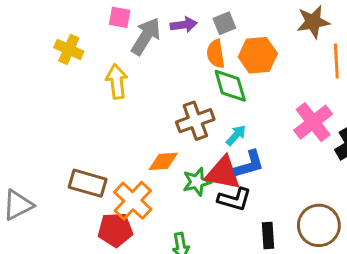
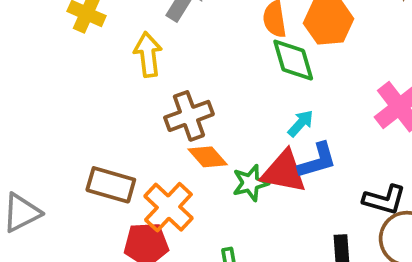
brown cross: (195, 121) -> (189, 116), moved
orange diamond: (163, 161) -> (208, 157), turned 52
black L-shape: (235, 199) -> (384, 200), moved

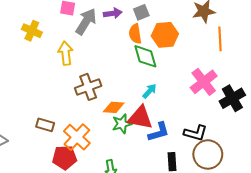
orange diamond: (208, 157) -> (114, 107), moved, turned -45
blue L-shape: (317, 161) -> (159, 132), moved
brown rectangle: (111, 185) -> (45, 125), size x0.7

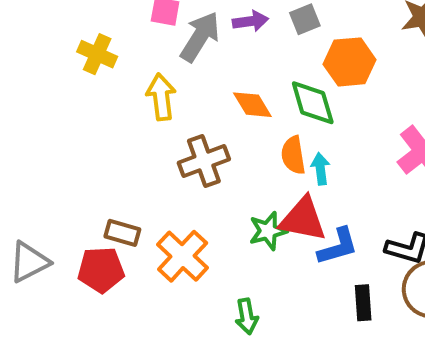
orange semicircle: (135, 34) -> (293, 155), moved
cyan arrow: (149, 91) -> (320, 169), turned -49
orange diamond: (114, 107) -> (252, 105), moved, turned 55
red pentagon: (65, 158) -> (101, 270), moved

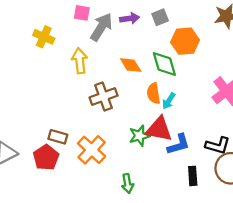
cyan arrow: (320, 169) -> (169, 101), turned -140
red pentagon: (101, 270) -> (46, 157), turned -30

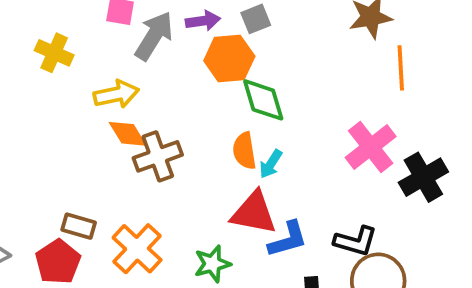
orange hexagon: (185, 41) -> (229, 58), moved
yellow arrow: (80, 61) -> (116, 94), turned 85
orange diamond: (131, 65) -> (128, 134), moved
green star: (139, 136) -> (212, 264), moved

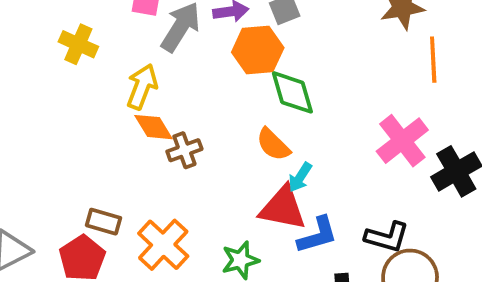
yellow arrow: (116, 94) -> (142, 87), turned -57
orange semicircle: (244, 151) -> (273, 144), turned -36
brown cross: (158, 156) -> (184, 150), size x0.7
cyan arrow: (271, 164) -> (300, 177), moved

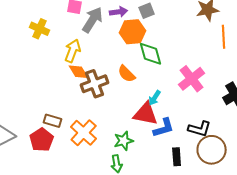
pink cross: (402, 141) -> (192, 79), moved
orange semicircle: (273, 144) -> (127, 74), moved
brown cross: (184, 150) -> (95, 84), size x1.5

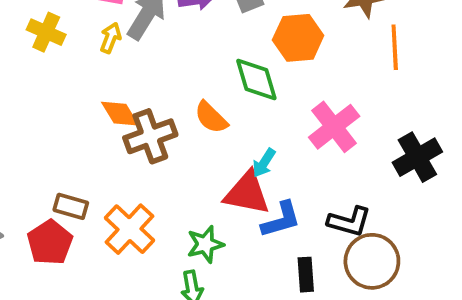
orange hexagon: (133, 32) -> (298, 38), moved
yellow arrow: (73, 51) -> (111, 38), moved, size x0.7

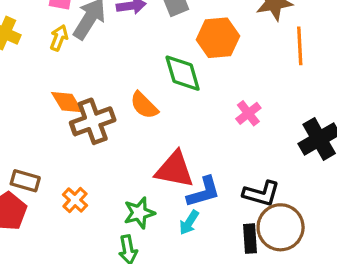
pink cross: (334, 127) -> (248, 113), size x0.6
cyan arrow: (264, 163) -> (189, 222), moved
orange cross: (129, 229) -> (75, 200), size x0.6
black rectangle: (306, 275) -> (250, 239), moved

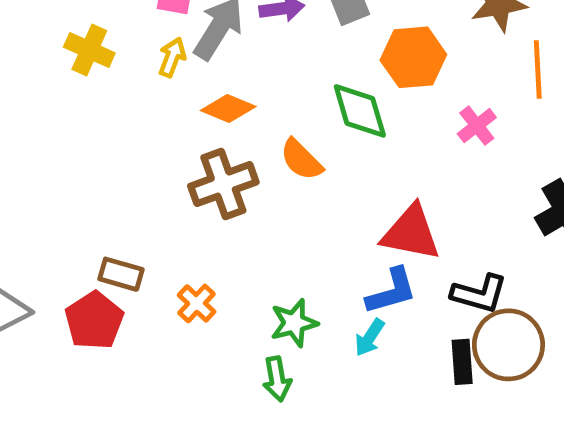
orange diamond: (67, 102) -> (228, 108), moved, turned -36
pink cross: (248, 113) -> (477, 126), moved
red triangle: (175, 169) -> (411, 233), moved

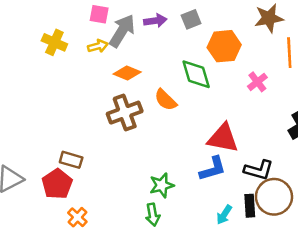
yellow arrow: (172, 57) -> (98, 46), turned 54
orange cross: (197, 303) -> (77, 217), moved
cyan arrow: (370, 338) -> (224, 215), moved

